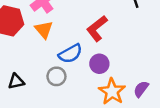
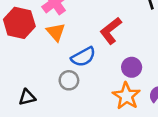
purple circle: (99, 64) -> (132, 67), moved
black triangle: (16, 81) -> (27, 97), moved

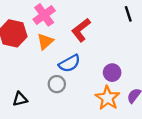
red L-shape: (111, 31) -> (81, 30), moved
orange triangle: (56, 32) -> (45, 41), turned 30

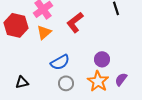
blue semicircle: (69, 63) -> (60, 62), moved
gray circle: (57, 84) -> (66, 83), moved

